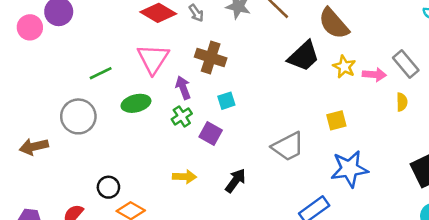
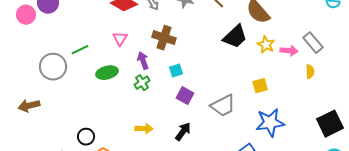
pink triangle: (153, 59) -> (120, 39), size x0.6
gray circle: (78, 116) -> (53, 67), moved
purple square: (211, 133) -> (185, 96), moved

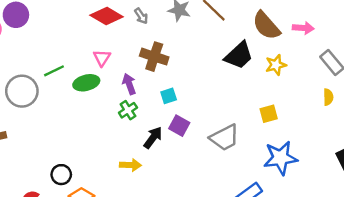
yellow star: (266, 45) -> (276, 65), turned 30
pink arrow: (289, 51) -> (303, 28), moved
green ellipse: (107, 73) -> (86, 83), moved
black arrow: (183, 132) -> (153, 138), moved

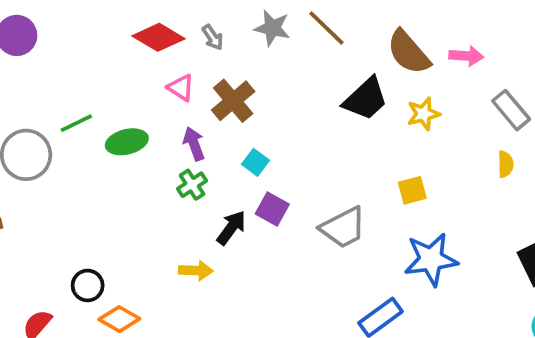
brown cross: (154, 57) -> (233, 101), turned 32
pink triangle: (102, 58) -> (181, 88), moved, turned -30
cyan square: (169, 96) -> (256, 162), turned -35

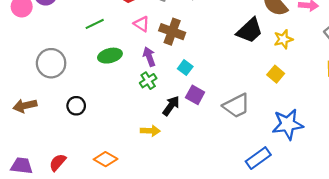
brown cross: (233, 101) -> (172, 32), turned -30
green line: (76, 123) -> (95, 24), moved
yellow square: (412, 190) -> (276, 74), moved, turned -35
black circle: (88, 285) -> (76, 106), moved

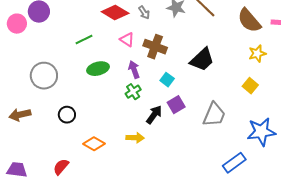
black trapezoid: (250, 30) -> (202, 60), moved
purple square: (195, 95) -> (176, 105), turned 30
gray trapezoid: (236, 106) -> (214, 115), turned -40
orange diamond: (106, 159) -> (94, 144), moved
red semicircle: (58, 162) -> (61, 167), moved

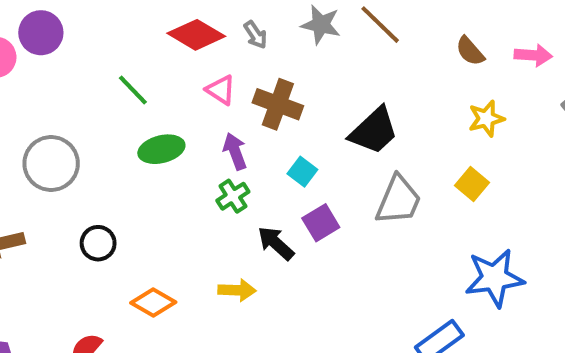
brown semicircle: (249, 21) -> (470, 51), size x0.6
green line: (84, 40) -> (133, 90), turned 72
black arrow: (154, 115) -> (276, 243), turned -84
gray trapezoid: (214, 115) -> (398, 200), moved

